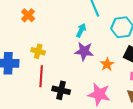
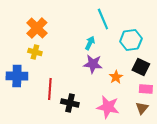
orange cross: (28, 15) -> (37, 28), size x1.5
yellow cross: (38, 51) -> (35, 52), moved

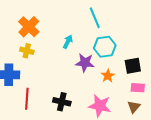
cyan hexagon: (131, 40) -> (105, 47), moved
cyan arrow: (90, 43) -> (68, 42), moved
black square: (141, 67) -> (133, 66), turned -36
red line: (50, 89) -> (27, 99), moved

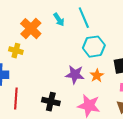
orange cross: (29, 27) -> (31, 29), moved
cyan arrow: (68, 42) -> (59, 20), moved, turned 120
purple star: (85, 63) -> (75, 75), moved

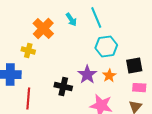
purple star: (75, 75) -> (87, 75), turned 30
black cross: (51, 102) -> (63, 87), moved

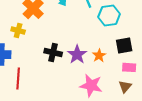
cyan hexagon: (106, 47) -> (109, 15), moved
black cross: (63, 87) -> (53, 52), moved

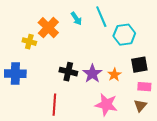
yellow cross: (18, 30) -> (29, 42), moved
red line: (18, 78) -> (54, 105), moved

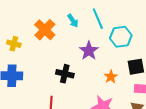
yellow cross: (29, 42) -> (14, 44), moved
purple star: (92, 74) -> (89, 51), moved

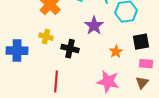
yellow cross: (14, 44) -> (46, 37), moved

